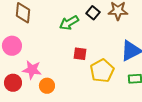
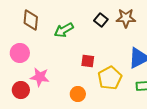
green arrow: (69, 23) -> (64, 30), moved
orange circle: (47, 86) -> (78, 94), moved

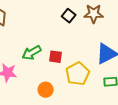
green arrow: (64, 30) -> (32, 53), moved

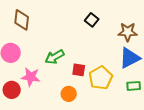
brown star: (94, 14) -> (128, 32), moved
red square: (56, 57) -> (79, 70), moved

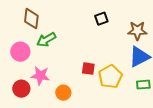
black square: (92, 20) -> (101, 19), turned 32
green arrow: (55, 57) -> (46, 40), moved
orange circle: (69, 94) -> (63, 93), moved

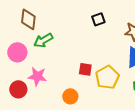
orange circle: (63, 93) -> (70, 96), moved

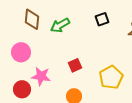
green arrow: (43, 40) -> (60, 25), moved
red square: (85, 69) -> (75, 65), moved, turned -32

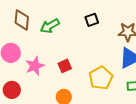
pink star: (41, 76) -> (35, 66), moved, turned -30

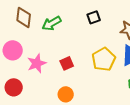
yellow pentagon: (101, 78) -> (104, 59), moved

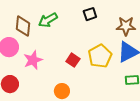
brown diamond: (24, 17) -> (23, 26), moved
red square: (67, 63) -> (73, 60), moved, turned -32

